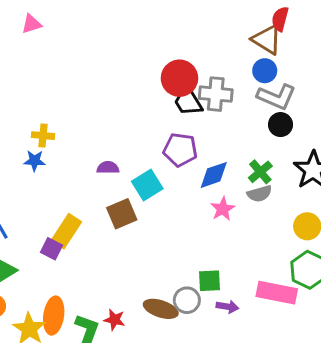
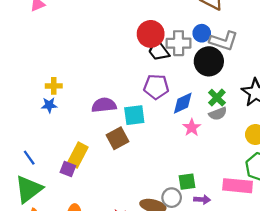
blue circle: (265, 71) -> (202, 33), moved
black circle: (281, 125) -> (209, 61), moved, size x1.6
purple semicircle: (108, 168) -> (104, 105), size x1.5
cyan square: (147, 185) -> (134, 115), turned 30

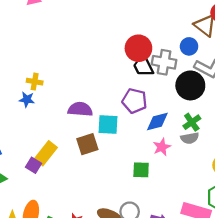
blue circle: (202, 33) -> (189, 46), moved
green square: (187, 182) -> (141, 170), moved

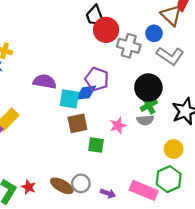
black trapezoid: (143, 66) -> (95, 16), moved
black circle: (190, 85) -> (148, 88), moved
blue diamond: (157, 121) -> (86, 93), moved
brown square: (87, 144) -> (77, 123), moved

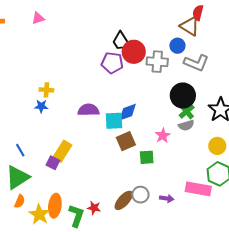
purple pentagon: (97, 79) -> (112, 63), moved
brown ellipse: (62, 186) -> (124, 200), turned -65

